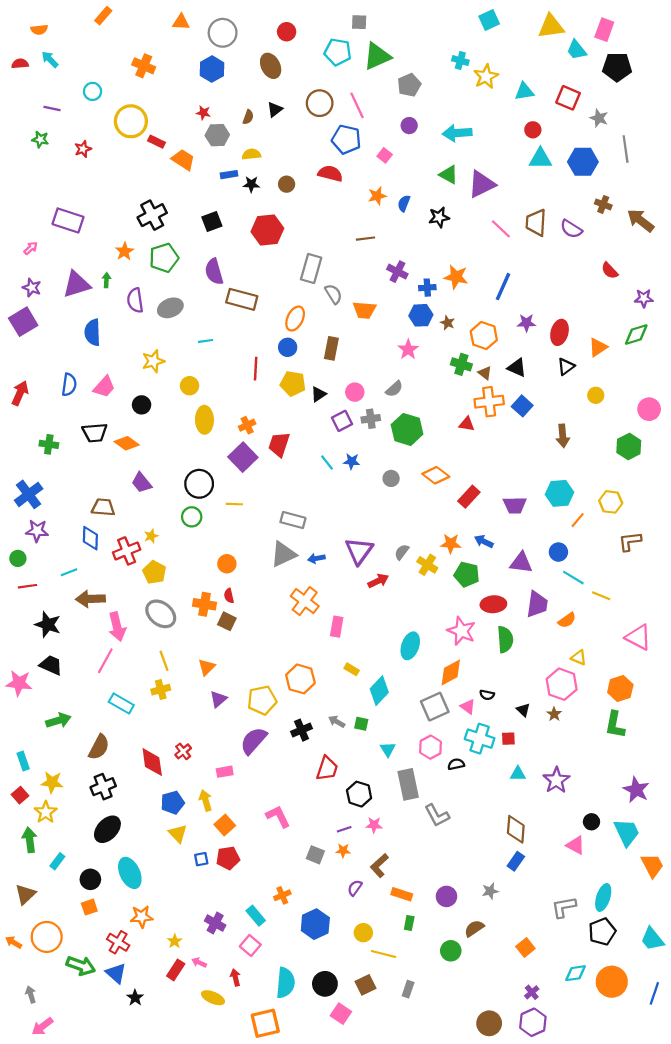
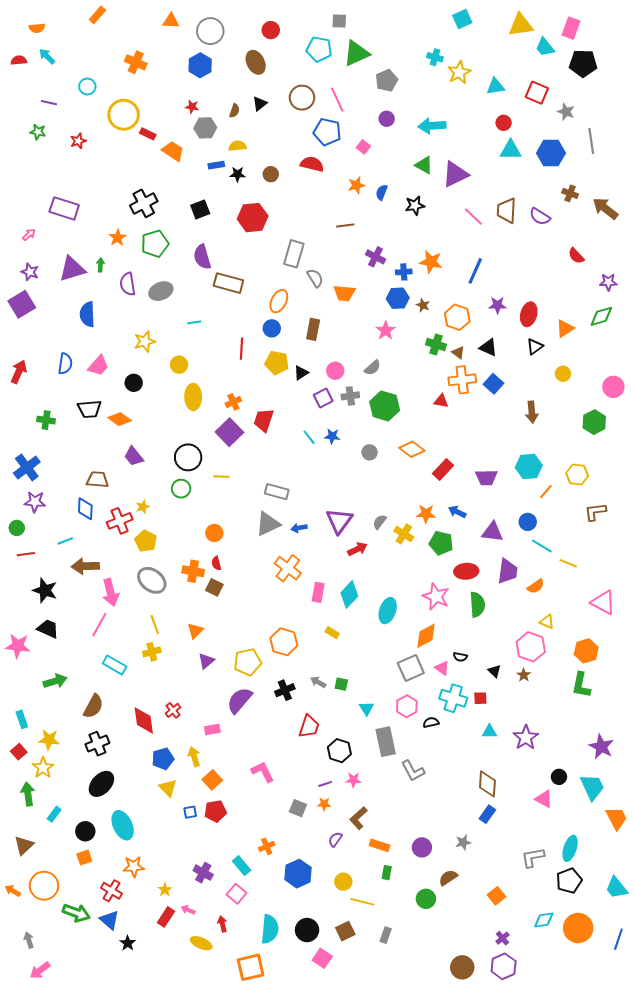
cyan diamond: (379, 691) -> (349, 594), moved

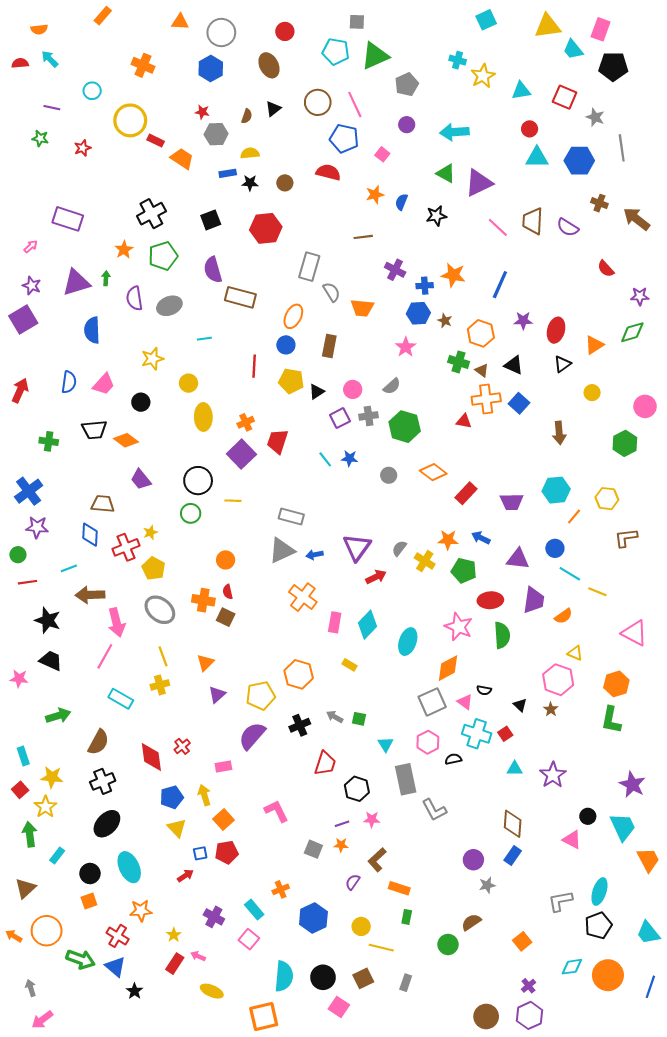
pink star: (18, 646) -> (19, 679), size x0.7
red square: (480, 698) -> (505, 734), turned -32
purple circle: (422, 847) -> (473, 860), moved
red arrow: (222, 924) -> (185, 876), moved, turned 70

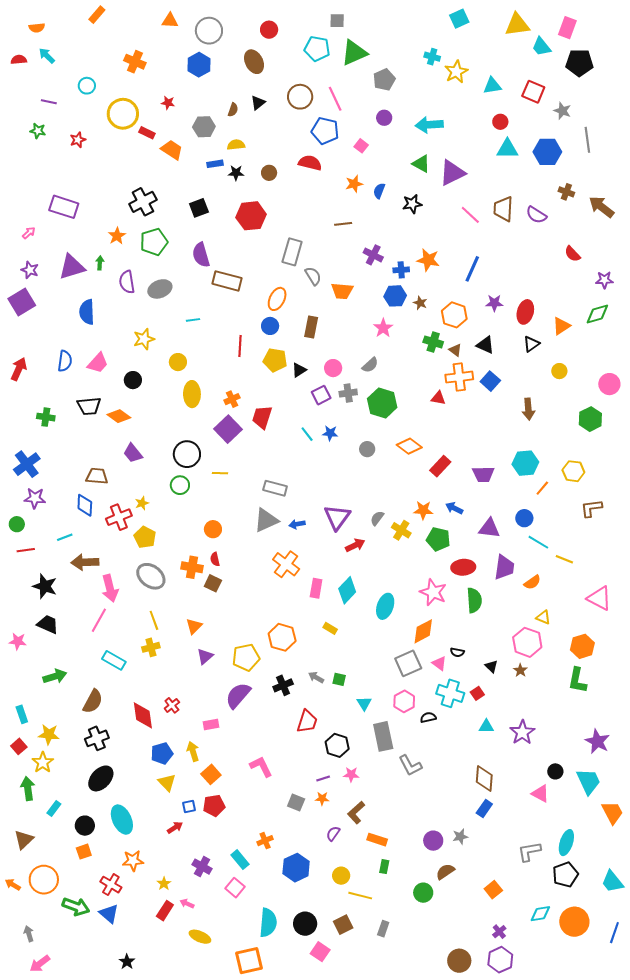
red star: (202, 112) -> (168, 103), moved
purple circle: (473, 860) -> (433, 841), moved
black star: (134, 991) -> (127, 962), moved

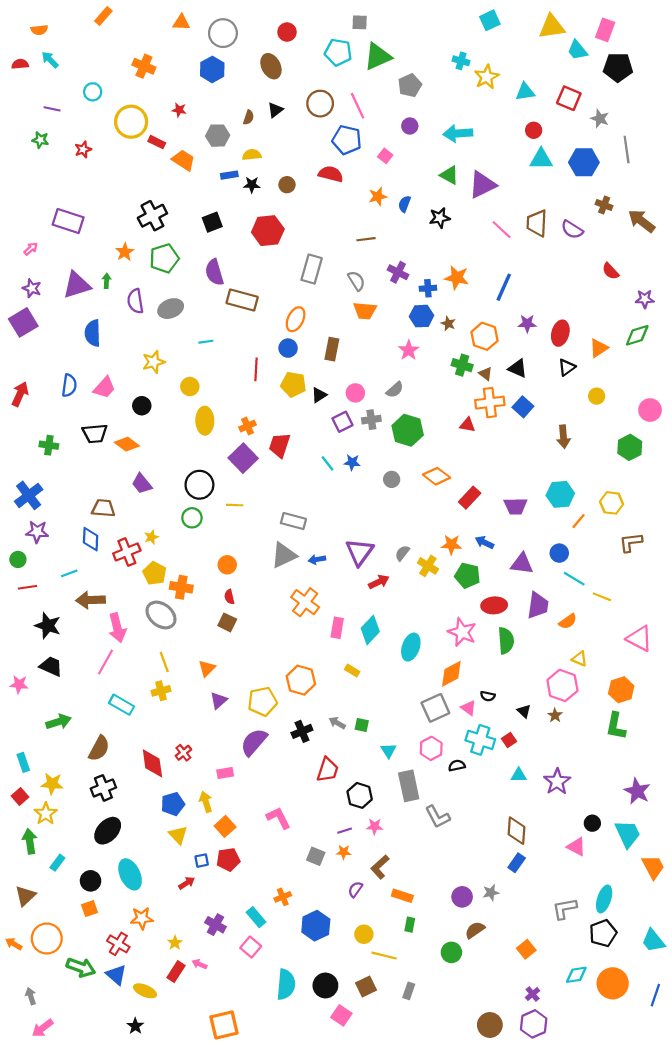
gray semicircle: (313, 276) -> (356, 281), moved
orange cross: (192, 567) -> (181, 587), moved
yellow ellipse: (200, 937) -> (145, 991), moved
orange square: (249, 961) -> (224, 1025), moved

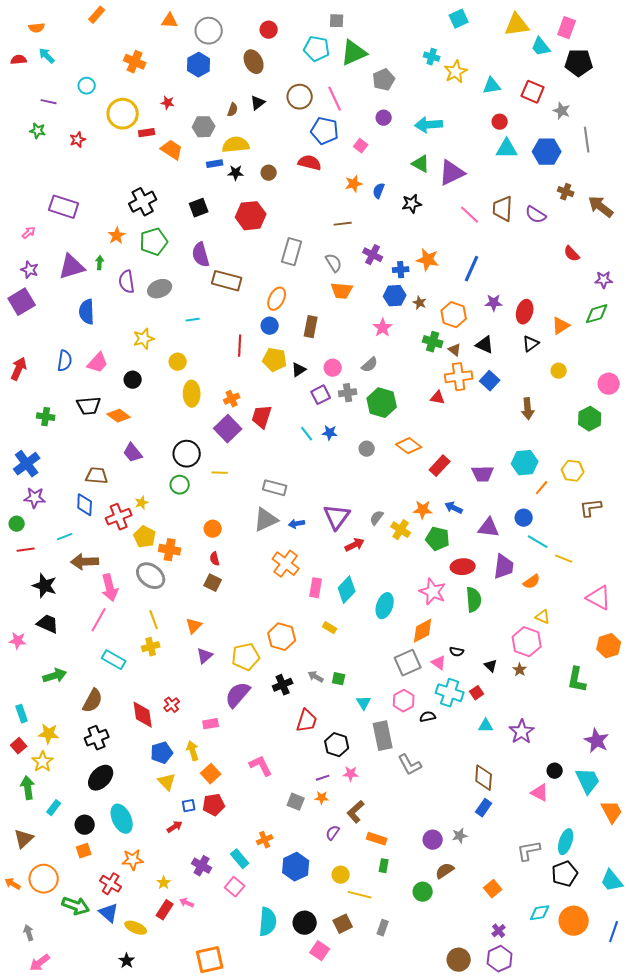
red rectangle: (157, 142) -> (147, 133), turned -35
yellow semicircle: (252, 155) -> (236, 145), size x1.5
orange hexagon: (621, 690) -> (609, 646), moved

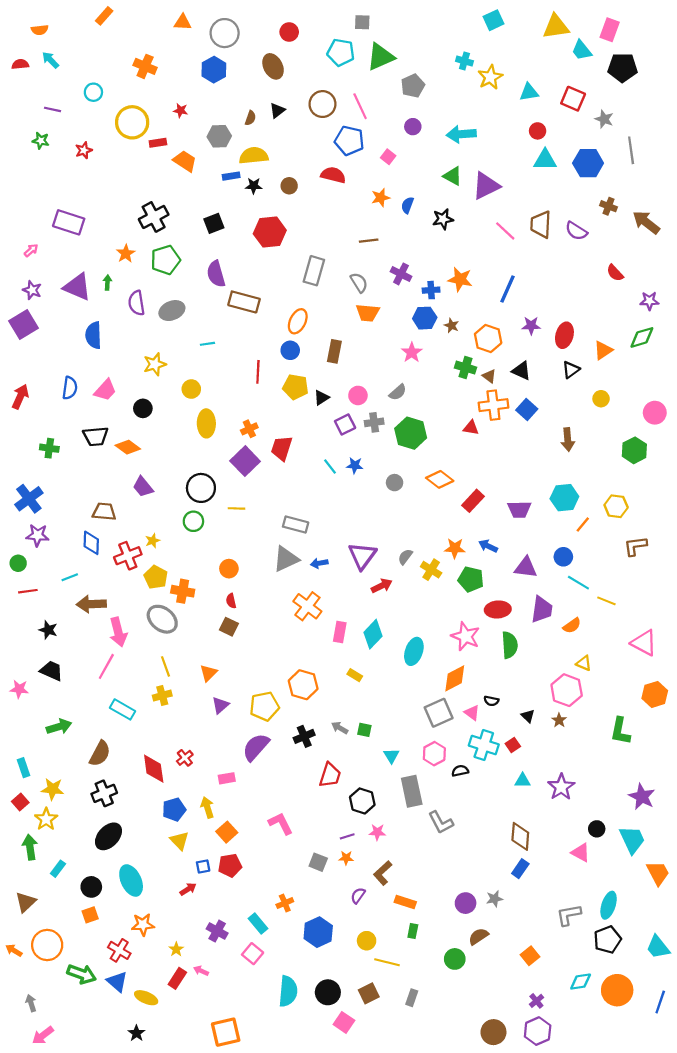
purple triangle: (72, 267) -> (77, 287), turned 40
black star: (45, 586) -> (48, 630), size x0.7

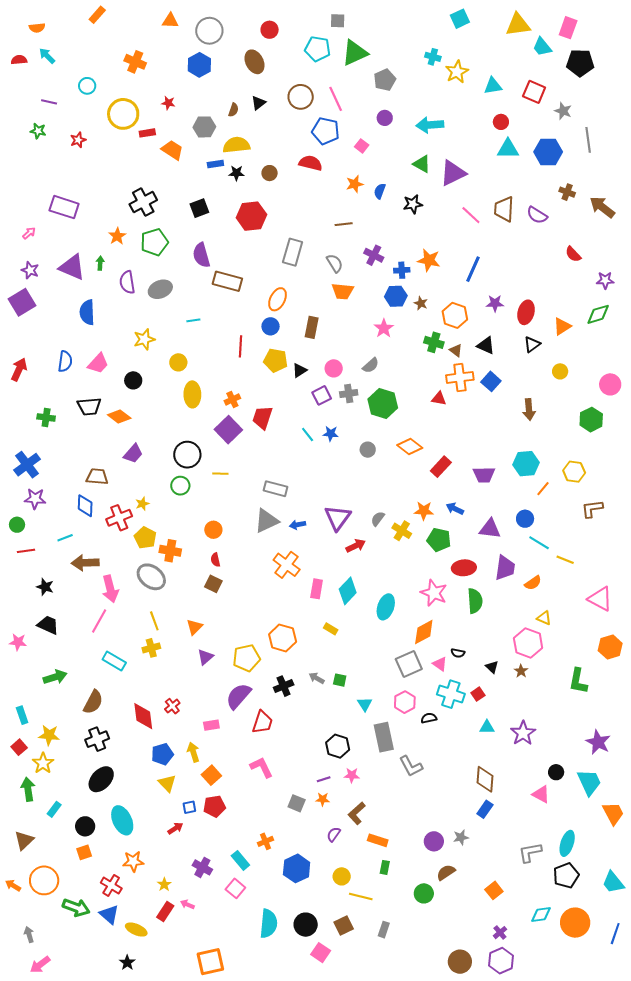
purple trapezoid: (143, 487) -> (133, 454), turned -100
red trapezoid: (330, 775) -> (262, 722), moved

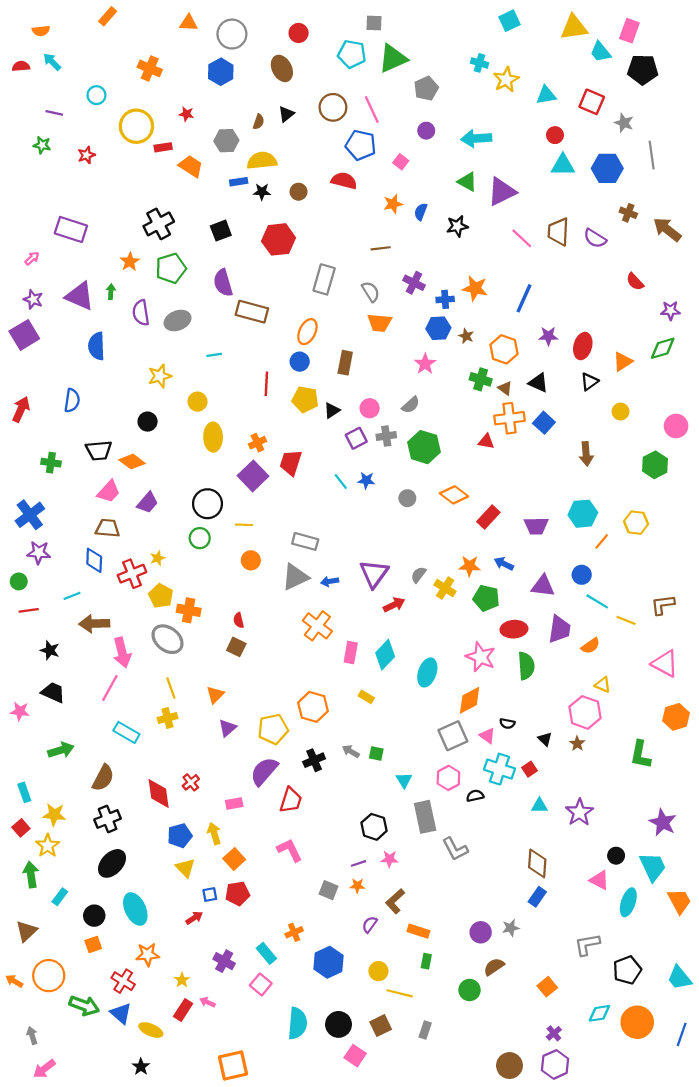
pink trapezoid: (98, 363) -> (109, 491), moved
brown L-shape: (592, 509) -> (663, 605), moved
orange circle: (213, 530) -> (251, 560), moved
cyan ellipse: (567, 843) -> (628, 902), moved

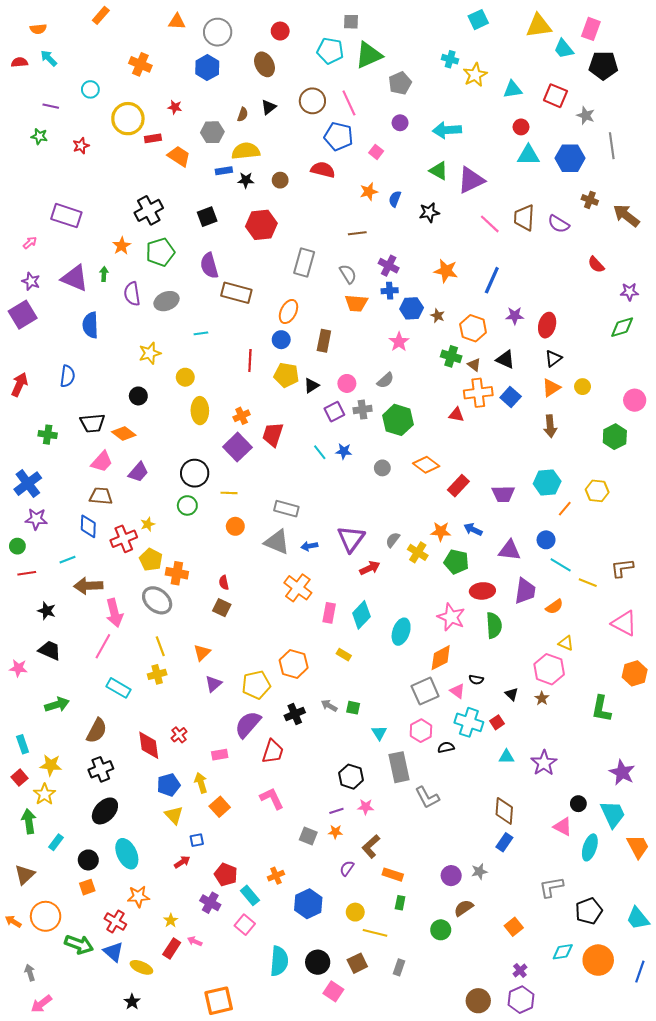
blue cross: (445, 299) -> (390, 291), moved
orange triangle: (623, 362) -> (551, 388), moved
gray triangle: (295, 577) -> (277, 542), turned 48
red pentagon: (237, 893) -> (226, 875), moved, turned 30

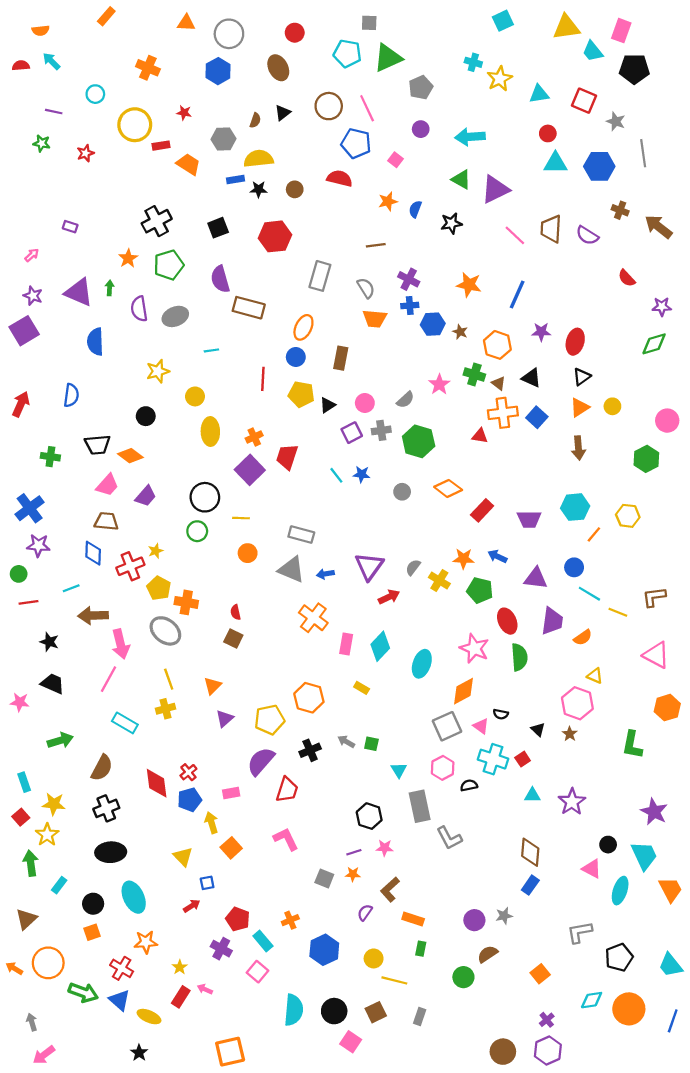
purple rectangle: (66, 216) -> (70, 227), size x0.5
pink star: (399, 342) -> (439, 384), moved
red ellipse: (482, 591) -> (507, 621), turned 70
blue pentagon: (169, 785) -> (190, 800), moved
black ellipse: (105, 811) -> (111, 852), turned 44

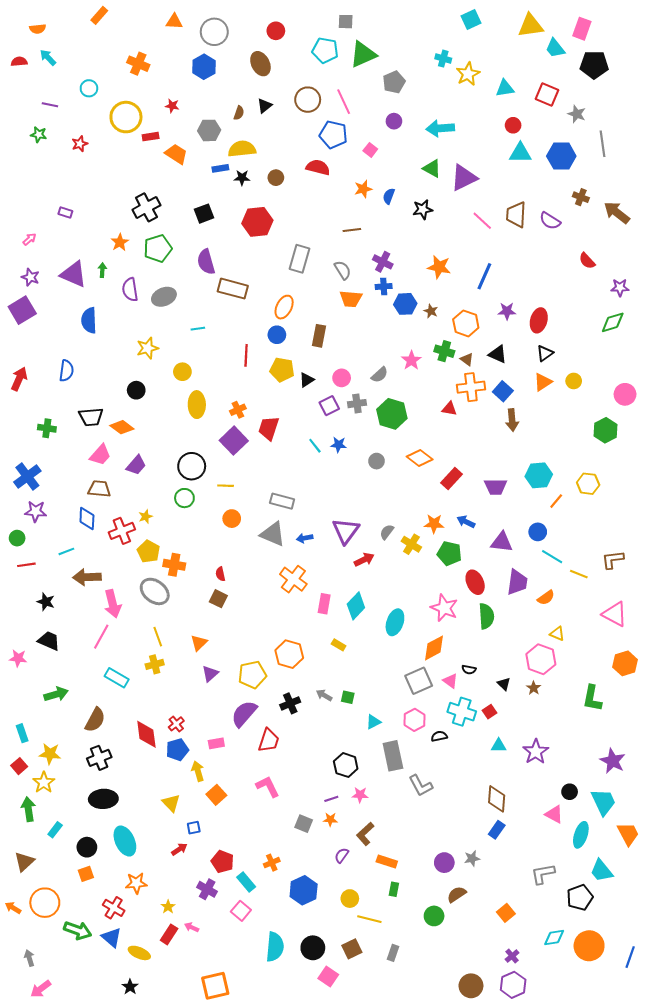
brown arrow: (578, 448) -> (512, 420), moved
cyan triangle: (399, 770) -> (373, 722), turned 35
cyan trapezoid: (671, 965) -> (601, 871), moved

